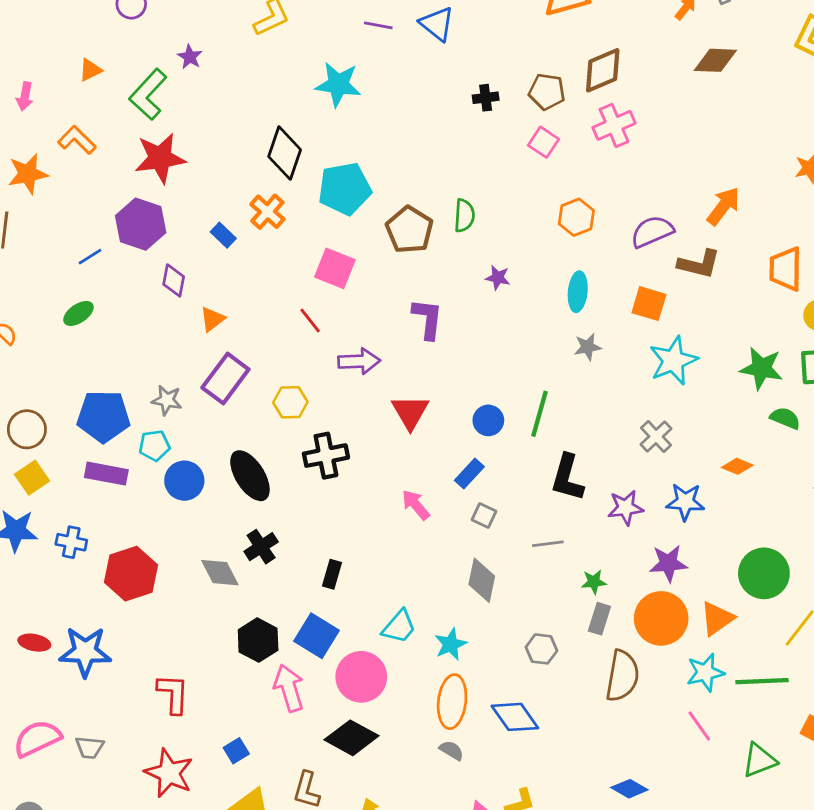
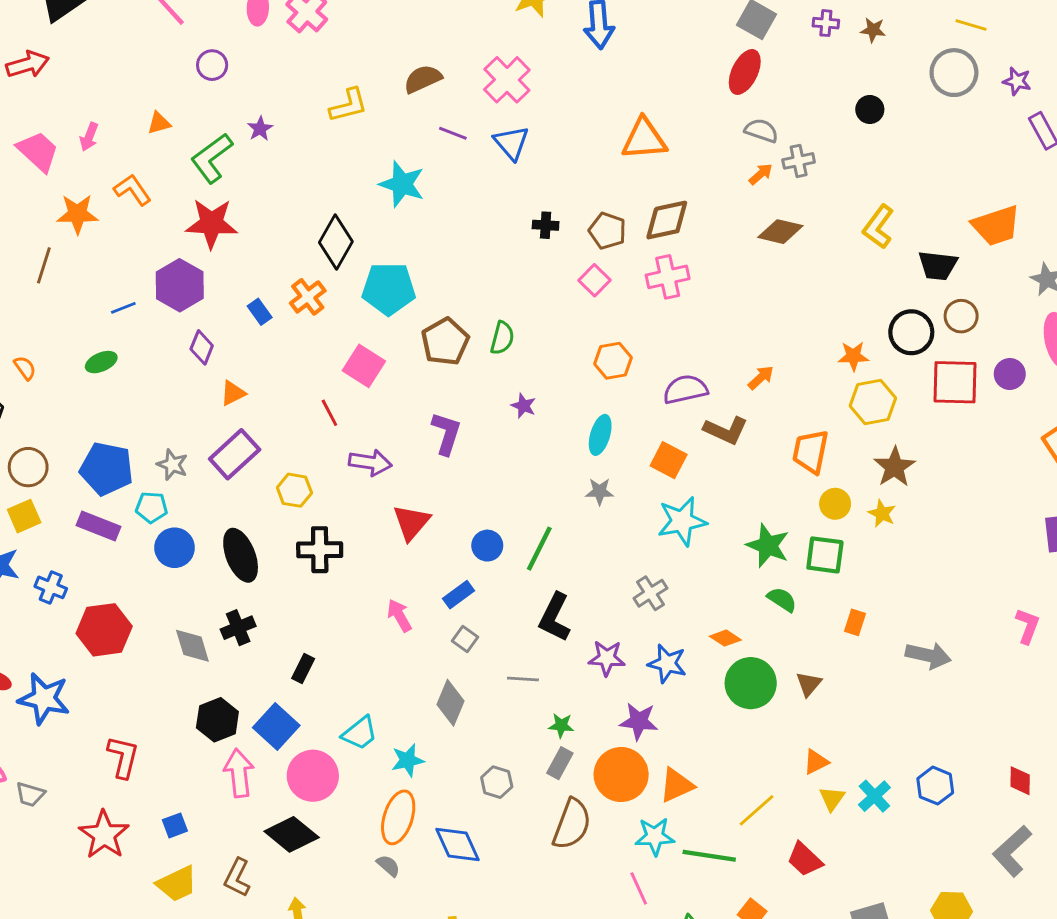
orange arrow: (723, 206) -> (761, 378), size x0.7
green circle: (764, 573) -> (751, 683), moved

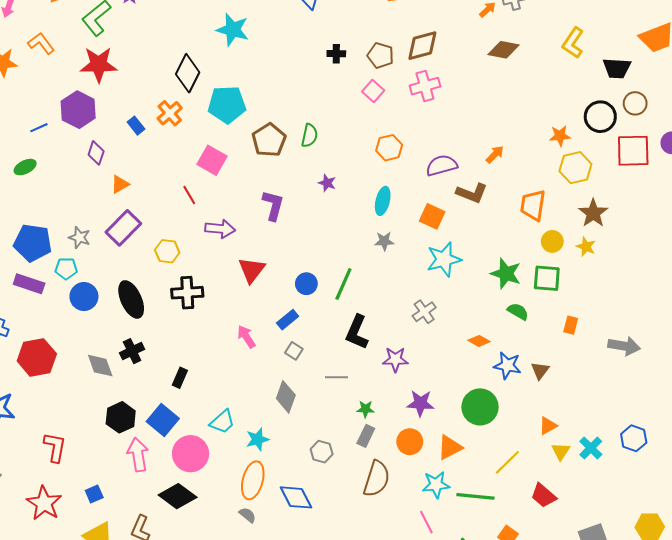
blue star: (667, 663) -> (507, 365), moved
green circle: (751, 683) -> (480, 407), moved
orange circle: (621, 774) -> (410, 442), size x0.7

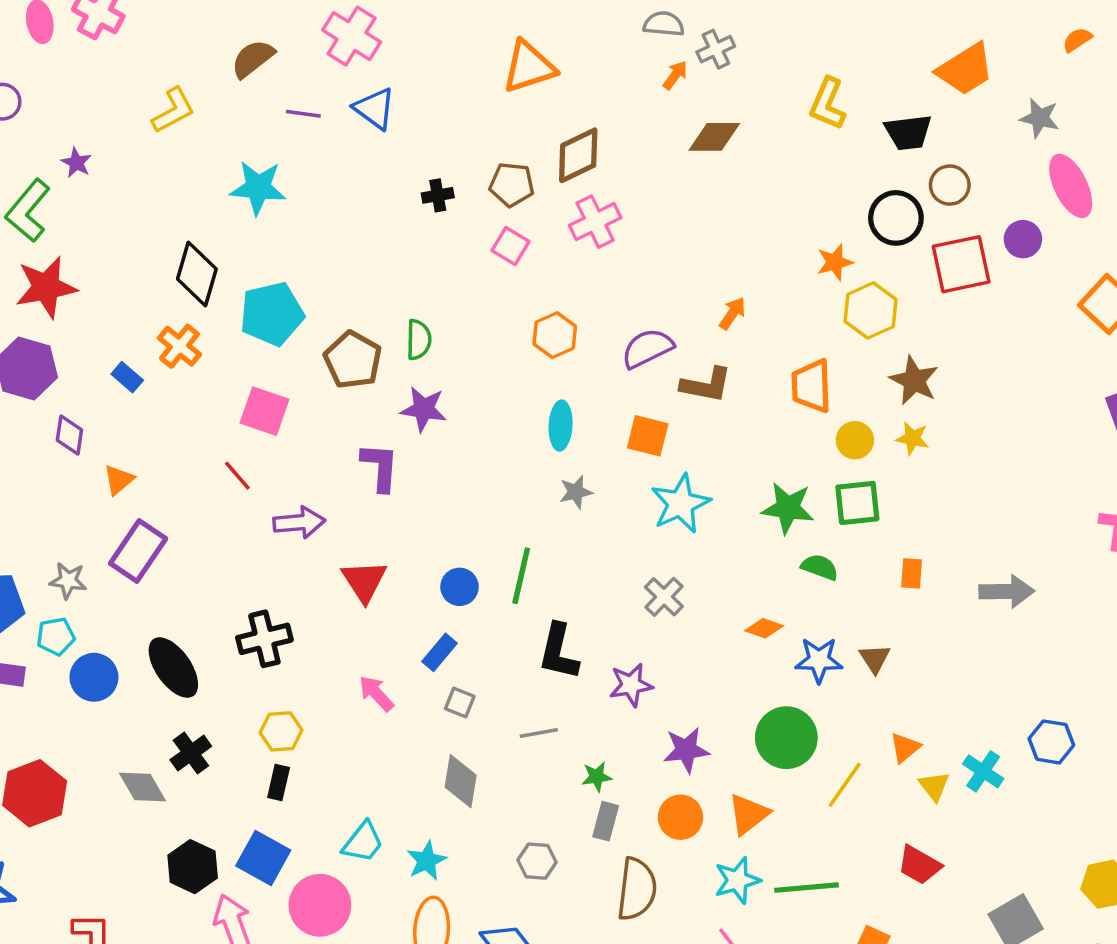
purple star: (327, 183) -> (424, 409), moved, size x1.5
yellow hexagon: (167, 251) -> (281, 731), moved
yellow line: (507, 462) -> (845, 785), moved

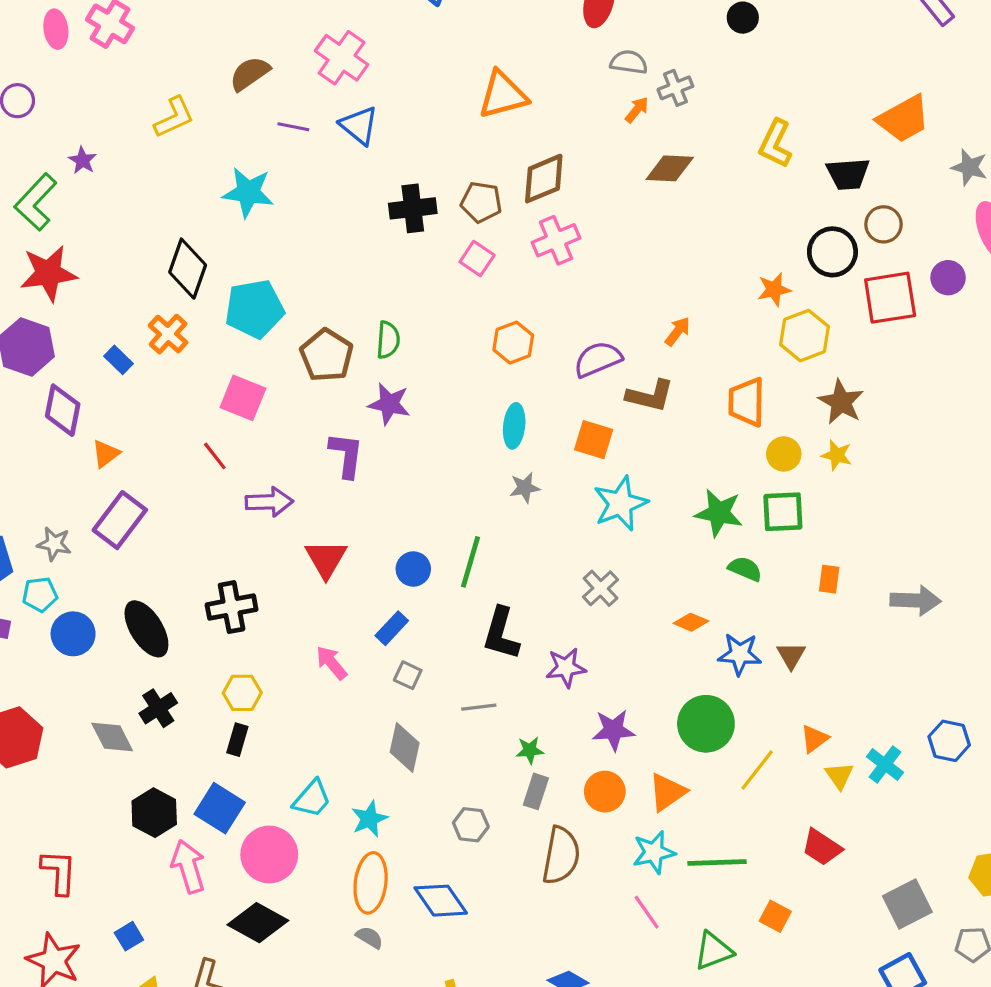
black cross: (438, 195) -> (413, 208), size x1.6
purple diamond: (69, 435) -> (63, 410), size x1.4

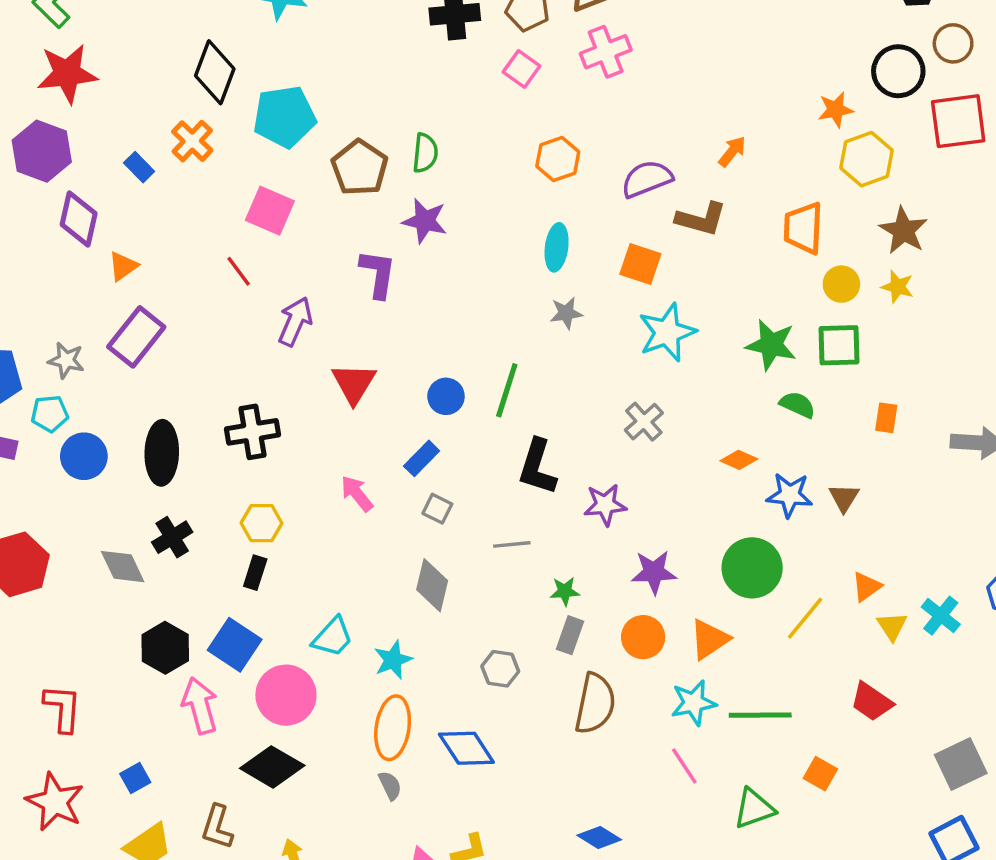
purple arrow: (269, 502) -> (295, 321), turned -66
black ellipse: (146, 629) -> (162, 453), turned 32
gray semicircle: (369, 937) -> (390, 786), turned 32

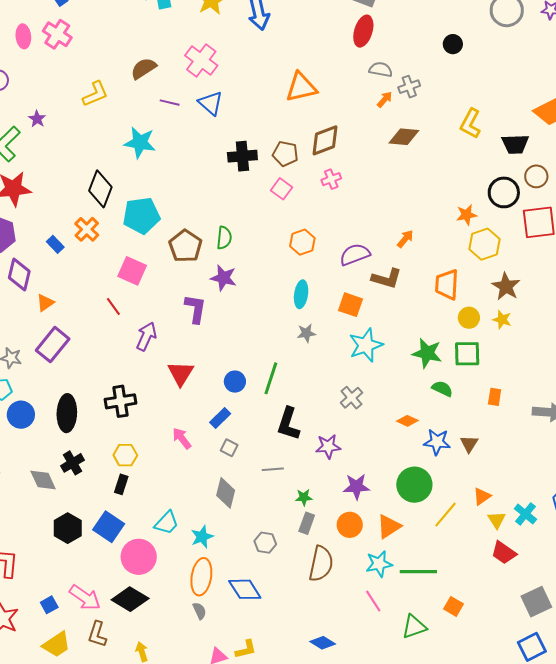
pink cross: (606, 52) -> (331, 179), size x0.7
red trapezoid: (872, 702) -> (504, 553), moved
pink arrow: (200, 706) -> (85, 598), moved, turned 140

